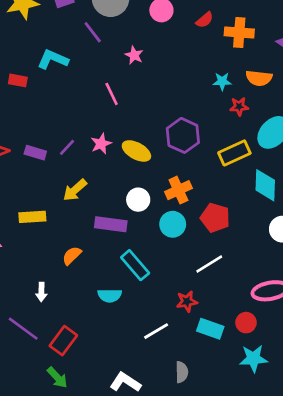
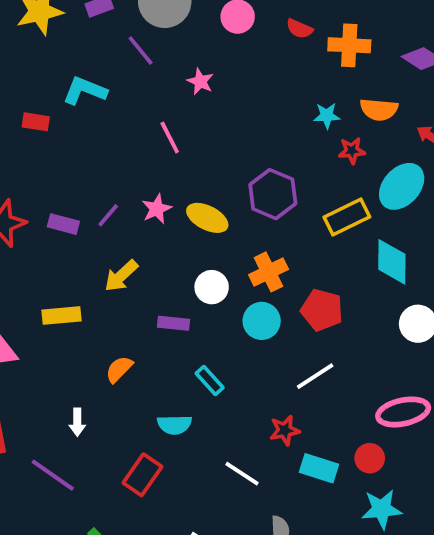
red semicircle: (205, 20) -> (299, 29), turned 66
purple rectangle: (111, 224) -> (173, 323), size x0.7
cyan rectangle: (135, 265) -> (210, 381), size x0.7
white line: (156, 331) -> (242, 474), turned 65
red rectangle: (63, 341) -> (143, 475), moved

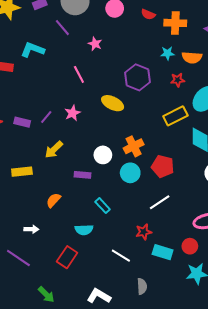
cyan star: (327, 116) -> (168, 53), moved
purple hexagon: (273, 194) -> (138, 77), moved
yellow ellipse: (207, 218) -> (113, 103), moved
white arrow: (77, 422) -> (31, 229), turned -88

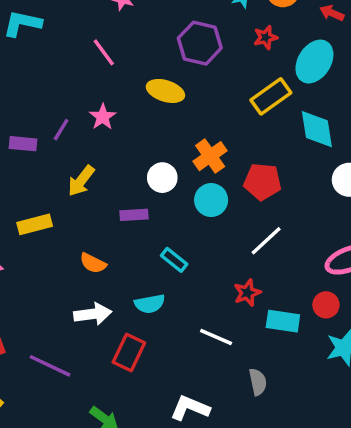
orange semicircle: (53, 200) -> (93, 263), turned -98
white arrow: (31, 229) -> (93, 314), moved, size x1.5

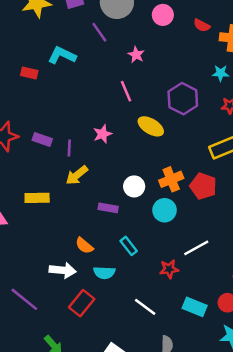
pink line: (104, 52) -> (126, 91), moved
purple line: (61, 130) -> (69, 148), moved, turned -42
red pentagon: (263, 182) -> (203, 186), moved
orange semicircle: (93, 263) -> (84, 246), moved
red star: (247, 293) -> (169, 269), moved

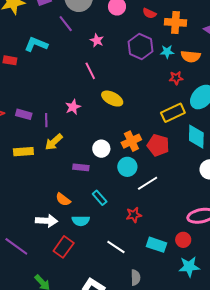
purple hexagon: (183, 99) -> (140, 46), moved
yellow rectangle: (37, 198) -> (23, 152), moved
white line: (196, 248) -> (148, 183), moved

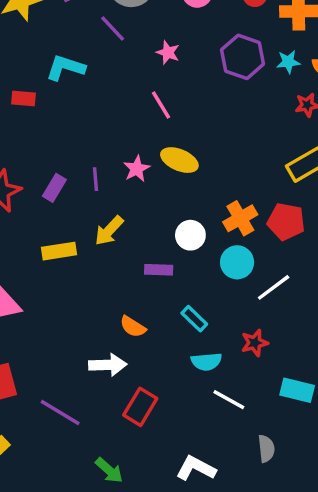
yellow ellipse: (112, 99) -> (179, 160), moved
purple rectangle: (24, 114) -> (54, 188), turned -70
purple line: (46, 120) -> (96, 179), moved
cyan semicircle: (81, 221) -> (206, 362), moved

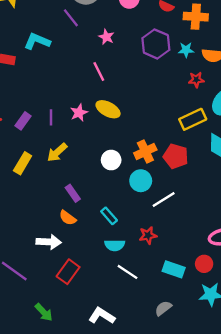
yellow rectangle: (59, 251) -> (23, 163), turned -55
purple rectangle: (159, 270) -> (73, 193), moved, turned 48
gray semicircle: (266, 449) -> (163, 308), moved, turned -126

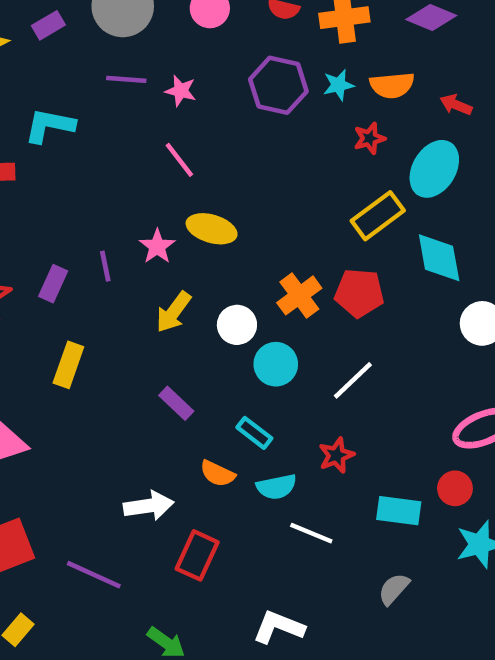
purple line: (71, 18) -> (126, 79), moved, turned -36
yellow arrow: (57, 152) -> (174, 312), moved
cyan circle: (141, 181) -> (276, 364), moved
orange semicircle: (68, 218) -> (217, 474), moved

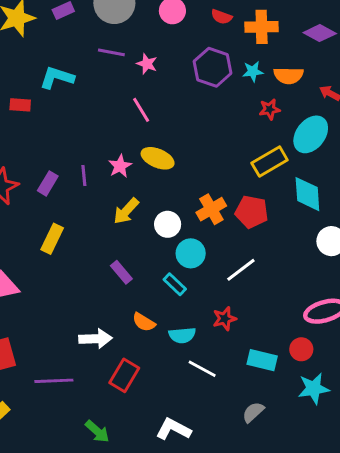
cyan rectangle: (254, 433) -> (175, 284), moved
purple line: (94, 575) -> (54, 381), turned -33

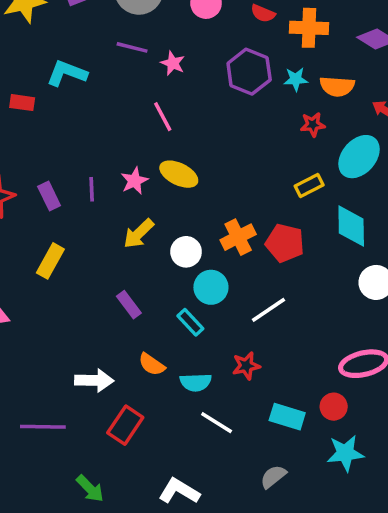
yellow rectangle: (270, 162) -> (309, 186), size x0.7
purple rectangle: (48, 183) -> (49, 196), turned -60

